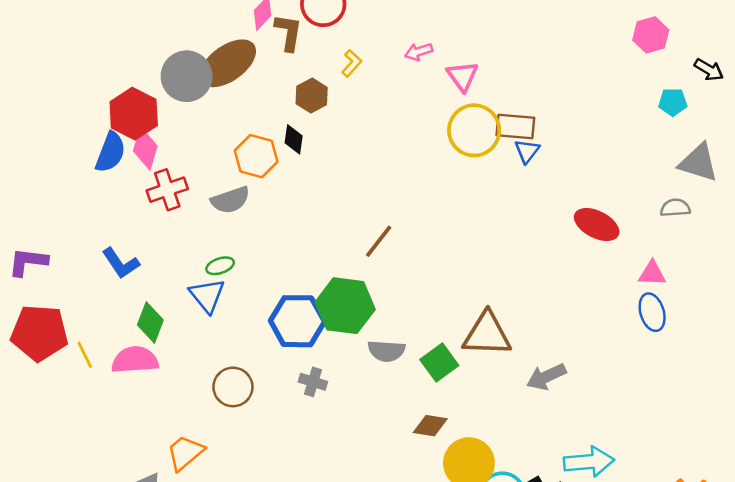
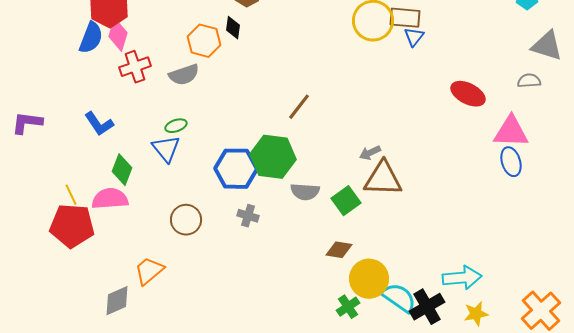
pink triangle: (652, 273) -> (511, 132), size x1.6
red pentagon: (40, 333) -> (72, 226), moved
gray arrow: (546, 377) -> (370, 153), moved, size x0.7

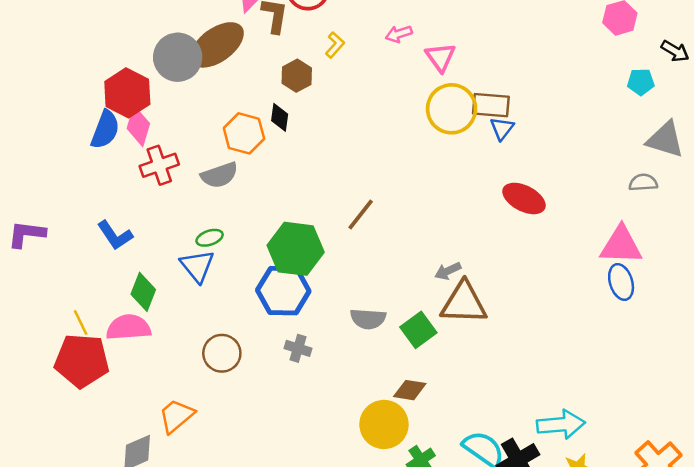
red ellipse: (468, 94) -> (524, 198), moved
green hexagon: (273, 157) -> (296, 249), moved
yellow circle: (369, 279) -> (384, 424), moved

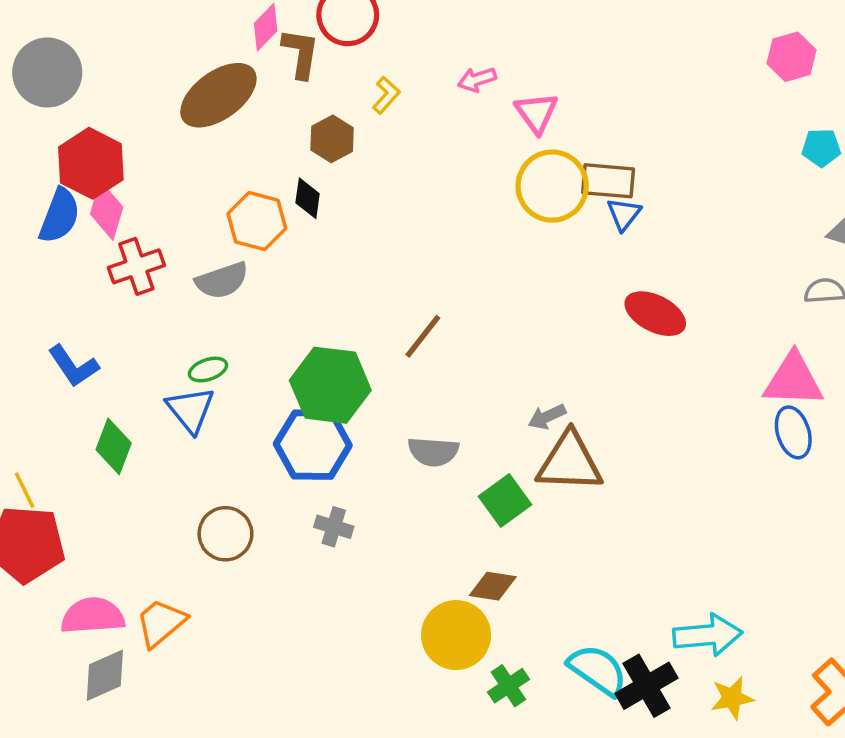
gray circle: (178, 57) -> (47, 72), moved
gray semicircle: (368, 319) -> (433, 452), moved
pink semicircle: (128, 327) -> (93, 616), moved

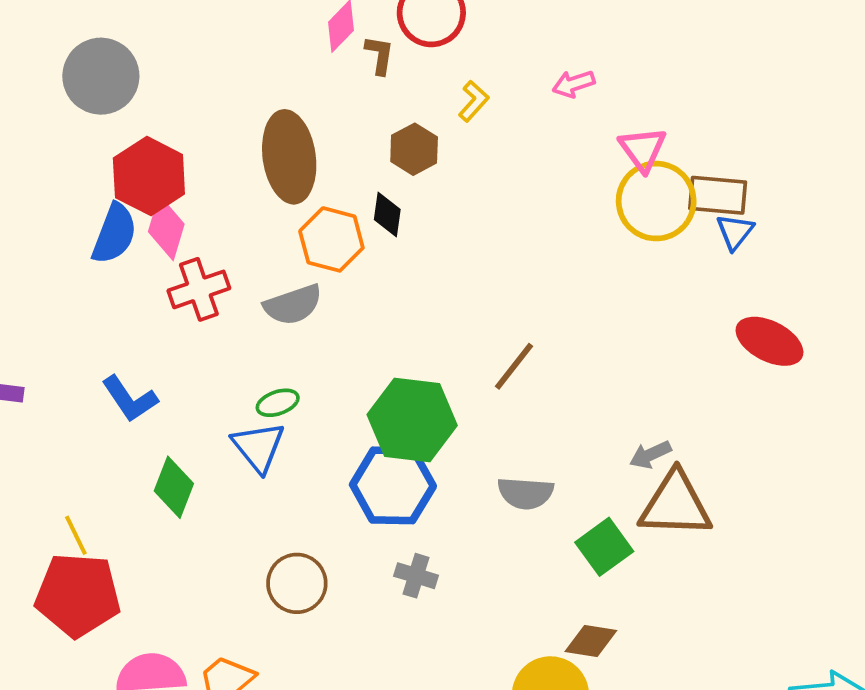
brown L-shape: (301, 53) -> (379, 55), size x0.7
brown ellipse: (218, 95) -> (289, 157), moved, turned -62
pink triangle: (536, 113) -> (643, 149), moved

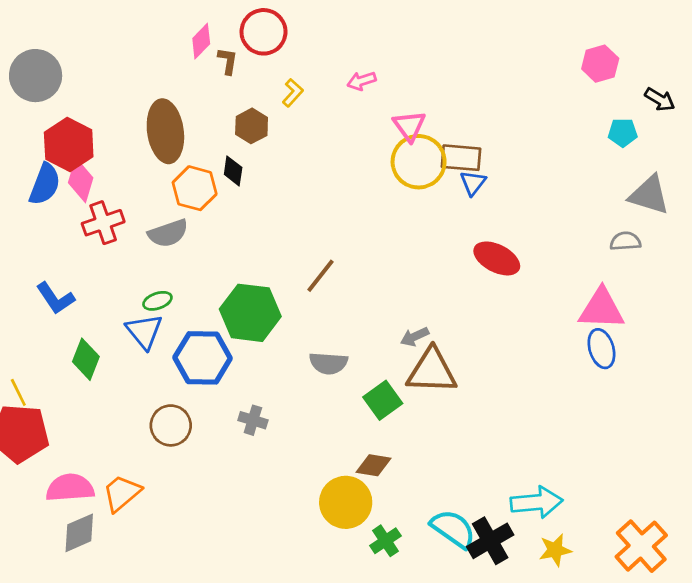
blue hexagon: (393, 485) -> (203, 358), moved

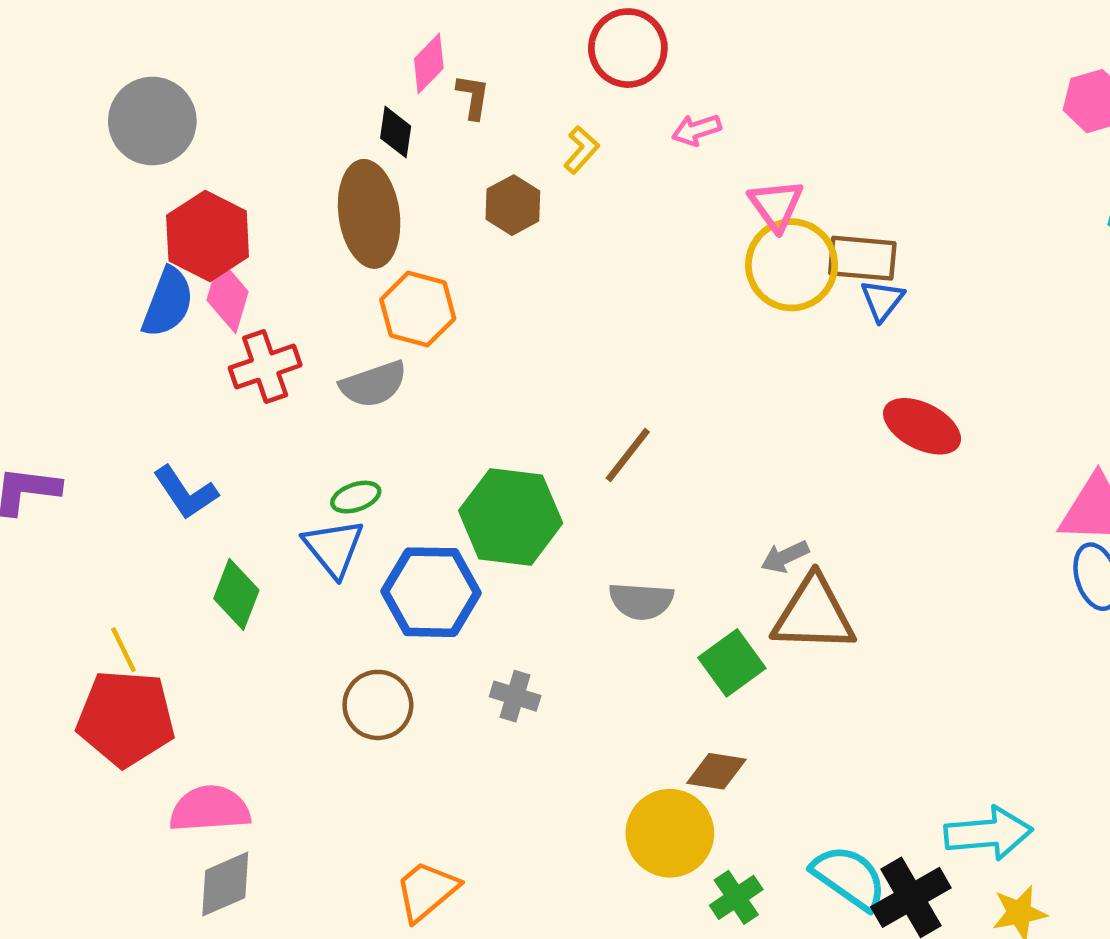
red circle: (264, 32) -> (628, 48), moved
black diamond: (233, 171) -> (396, 132), moved
orange trapezoid: (122, 493) -> (427, 891), moved

